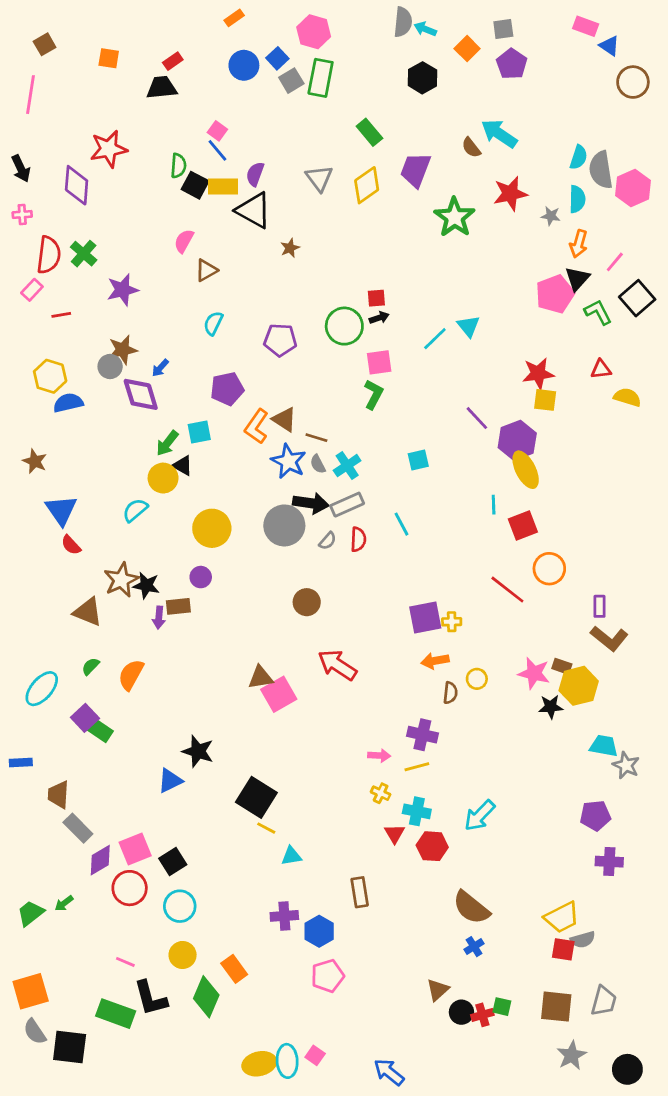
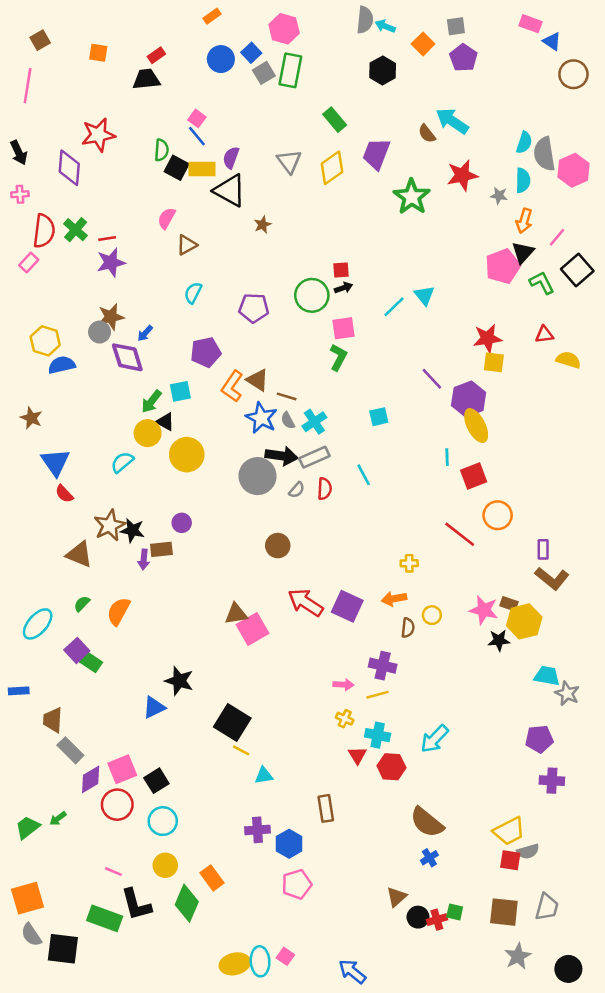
red line: (61, 315) -> (107, 239), moved
yellow circle: (212, 528) -> (187, 455), moved
purple square: (425, 618) -> (347, 606), moved, turned 36

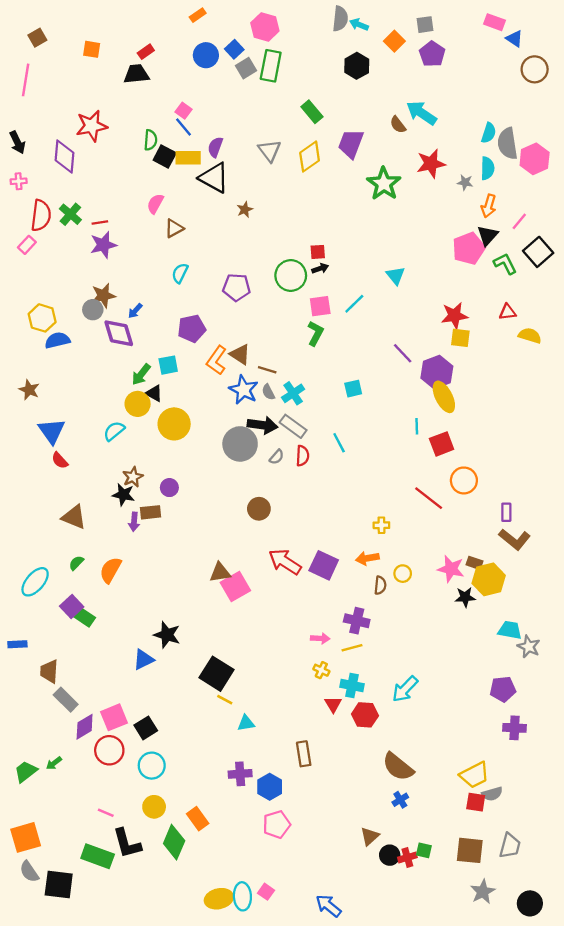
cyan line: (394, 307) -> (354, 304), moved
gray rectangle: (314, 457) -> (293, 426), turned 60
brown star: (110, 525) -> (133, 477), moved, size x0.7

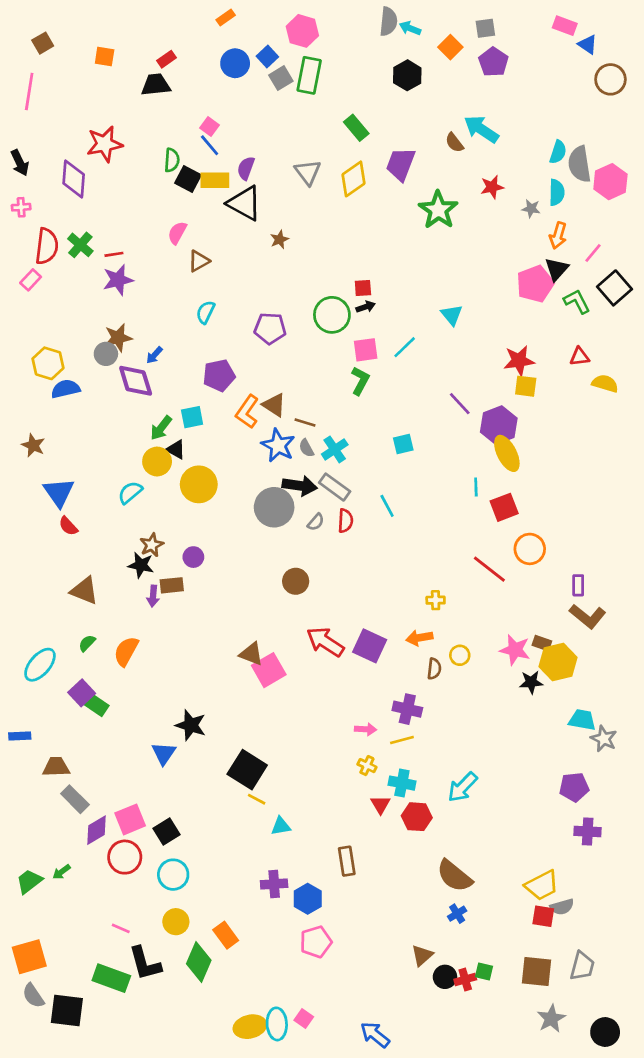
red star: (431, 164) -> (492, 187), size x0.7
brown triangle: (220, 572) -> (251, 654), turned 30
blue triangle: (143, 660) -> (164, 753), turned -30
brown trapezoid: (49, 671) -> (56, 767), turned 85

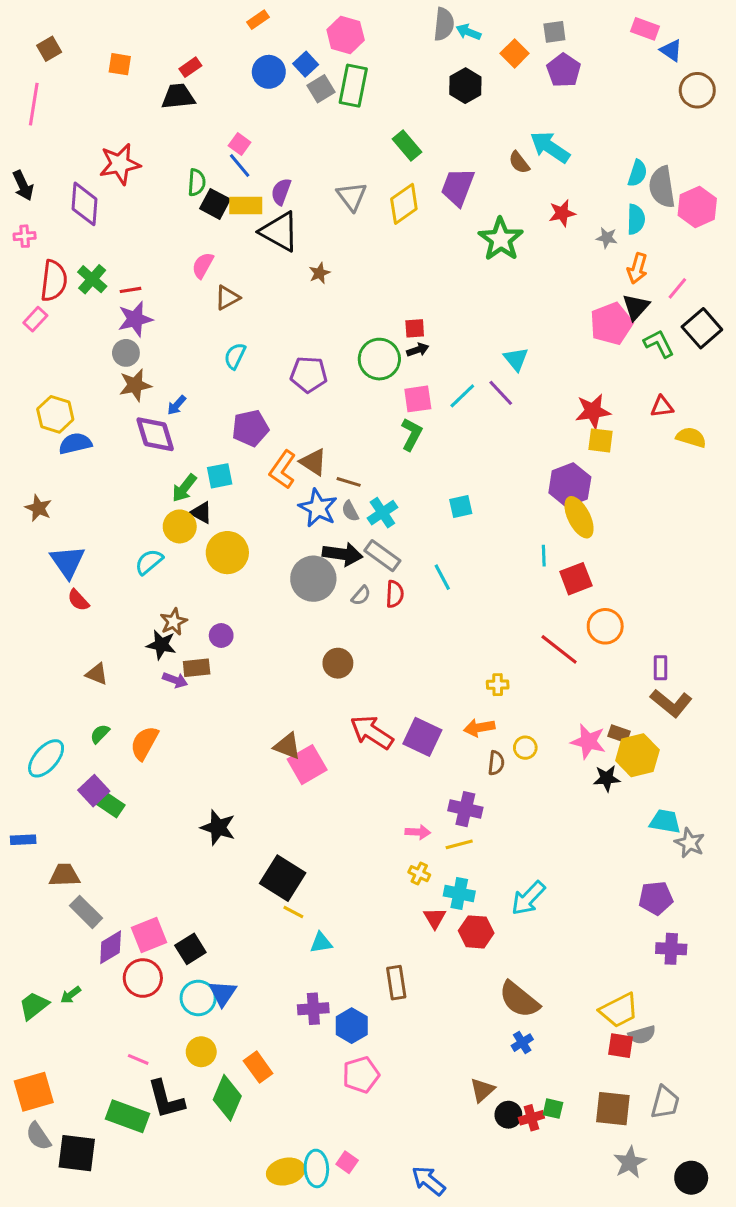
gray circle: (106, 354) -> (126, 353), moved
purple line: (460, 404) -> (501, 393), moved
brown triangle: (84, 591) -> (97, 674), size x0.7
purple arrow: (153, 596) -> (175, 680), turned -75
blue triangle: (164, 753) -> (223, 993), moved

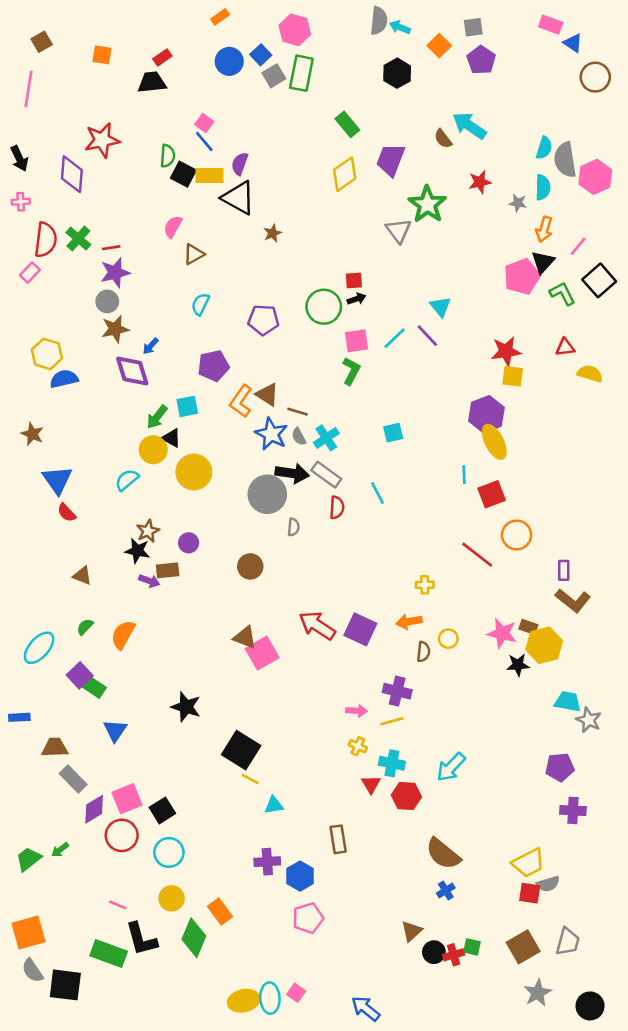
gray triangle: (352, 196) -> (398, 231), moved
gray semicircle: (361, 596) -> (294, 527), moved, turned -36
brown circle: (338, 663) -> (250, 566), moved
blue triangle: (223, 993) -> (115, 730), moved
brown square: (613, 1109) -> (523, 947), turned -36

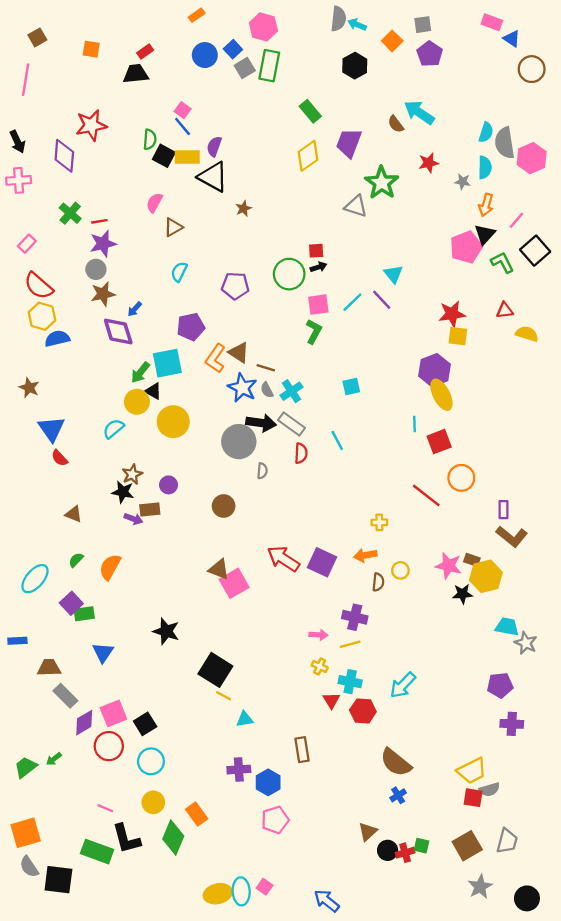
pink cross: (21, 202) -> (19, 180), size x1.5
gray triangle: (398, 231) -> (356, 206), turned -35
red semicircle: (46, 240) -> (39, 286), moved, turned 124
cyan square: (187, 406) -> (167, 363), size x1.5
green rectangle: (94, 687) -> (84, 614), turned -42

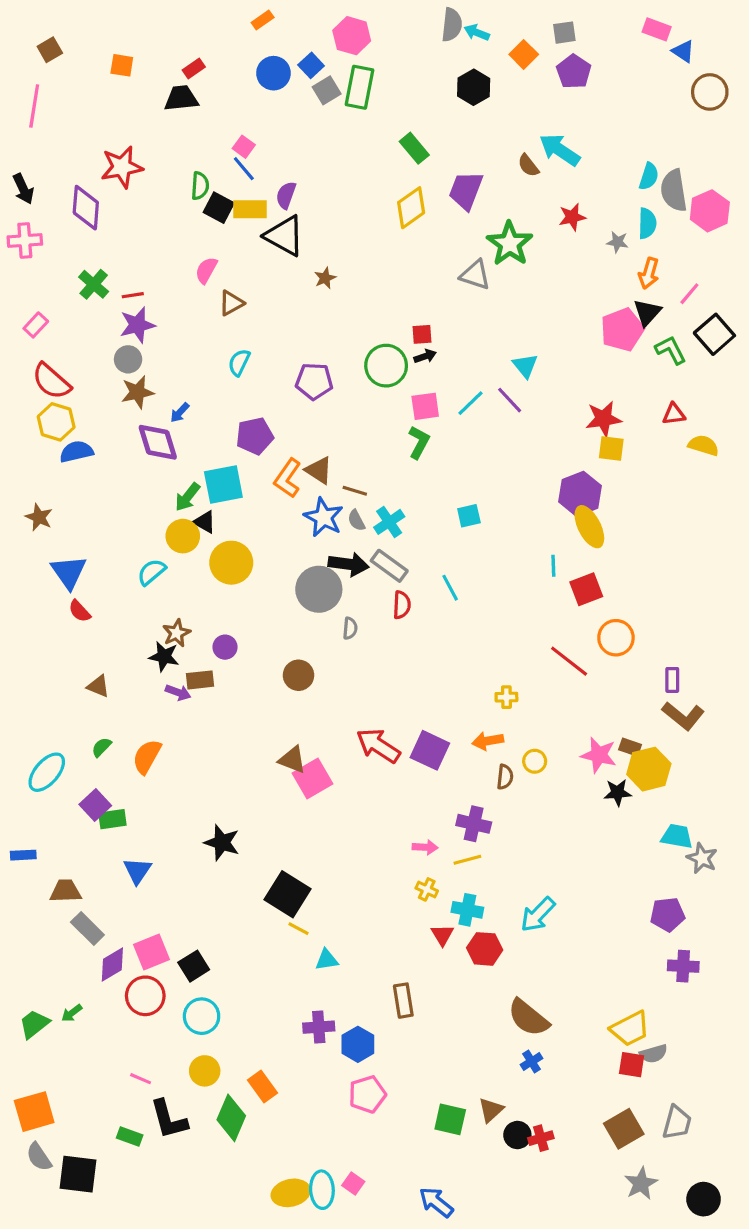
green square: (422, 846) -> (450, 1119), moved, size x1.5
green rectangle: (97, 852) -> (130, 1137), size x0.6

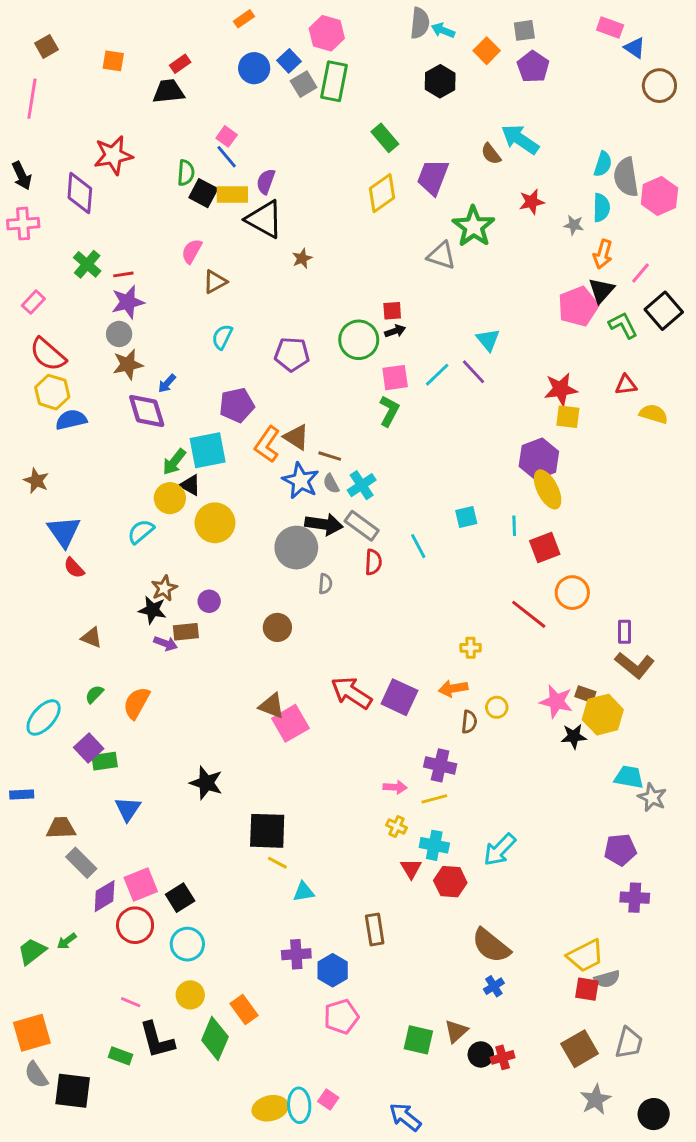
cyan square: (469, 516) -> (466, 517), moved
black square: (288, 894) -> (267, 831), turned -30

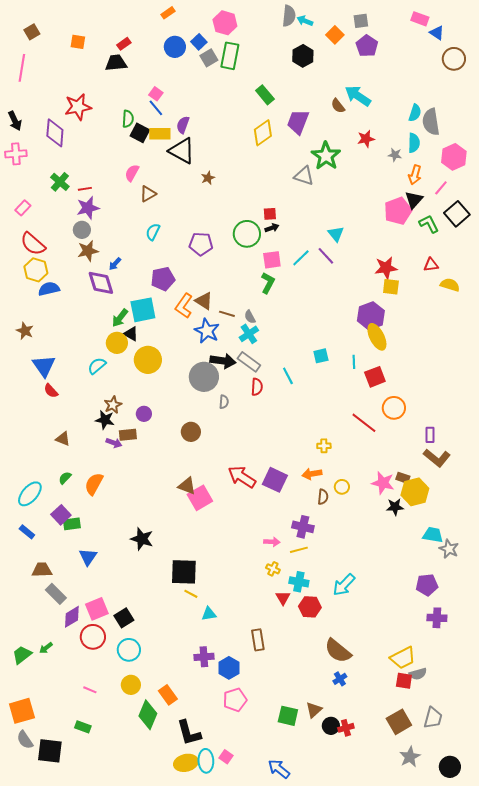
pink hexagon: (659, 196) -> (454, 157), moved
gray semicircle: (331, 484) -> (250, 317), moved
blue rectangle: (22, 794) -> (27, 532), moved, turned 42
black L-shape: (157, 1040) -> (189, 733), moved

